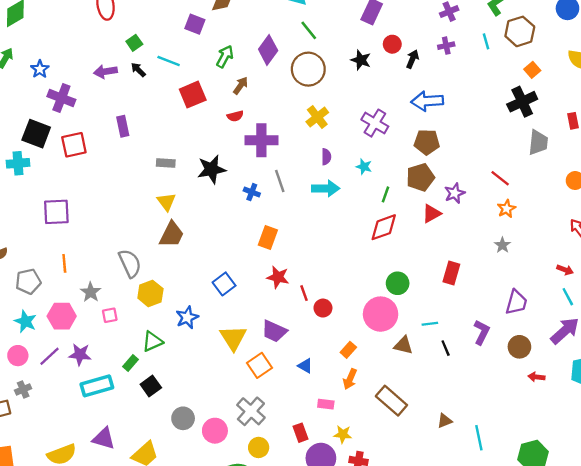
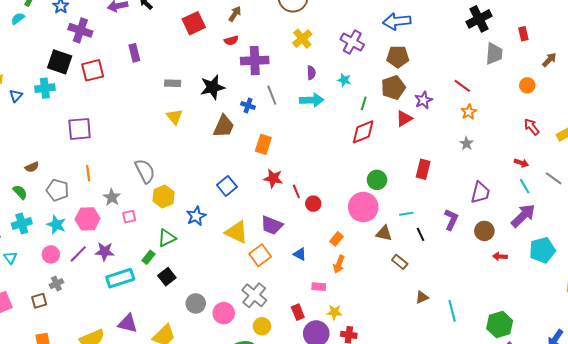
brown trapezoid: (172, 234) -> (224, 126), moved
gray pentagon: (28, 282) -> (58, 190), turned 30
yellow triangle: (233, 338) -> (237, 232), turned -30
brown rectangle: (391, 401) -> (400, 262), moved, size x0.6

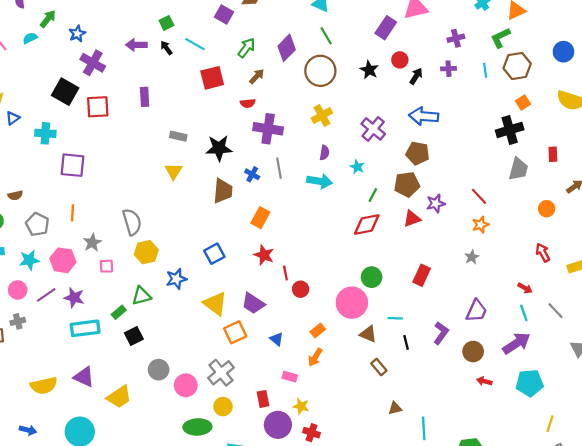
cyan cross: (45, 88) -> (45, 133), moved
brown trapezoid: (224, 126) -> (223, 191), turned -30
cyan star: (56, 225) -> (29, 260), turned 30

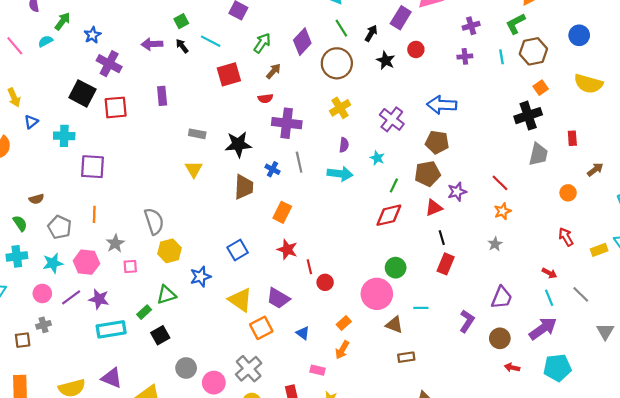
black arrow: (416, 76) -> (371, 33), moved
black line: (406, 342) -> (442, 238), moved
brown rectangle: (379, 367) -> (406, 357), turned -56

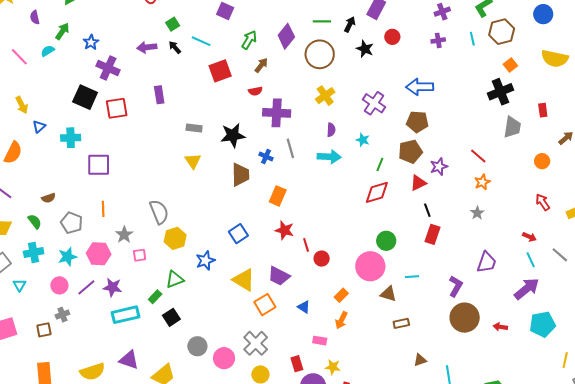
green line: (341, 28) -> (322, 21), turned -54
brown circle: (500, 338) -> (465, 318), moved, size x1.5

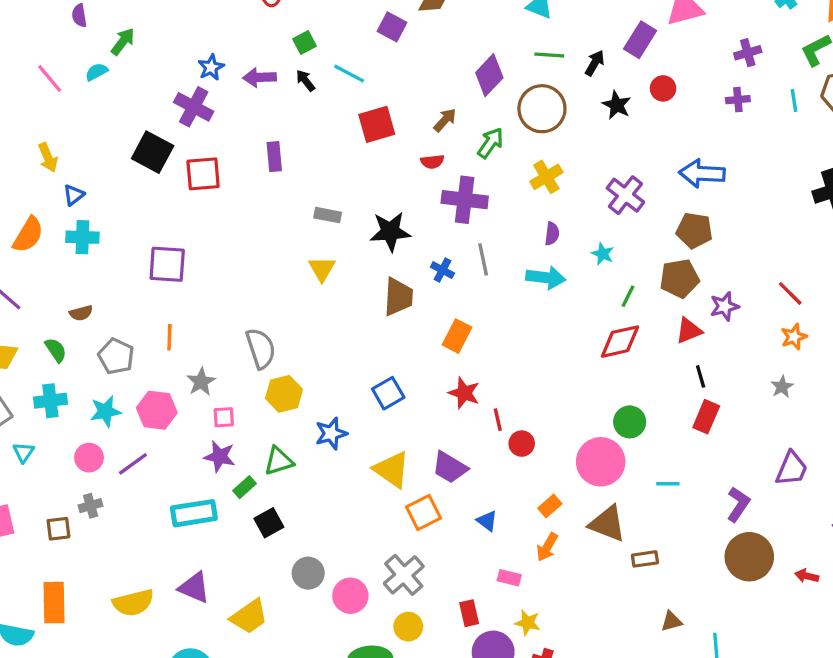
green arrow: (249, 40) -> (490, 143), moved
blue star: (91, 42) -> (211, 67), moved
cyan cross: (71, 138) -> (82, 237), moved
purple star: (112, 287) -> (220, 456), moved
brown triangle: (388, 294) -> (607, 524), moved, size x1.4

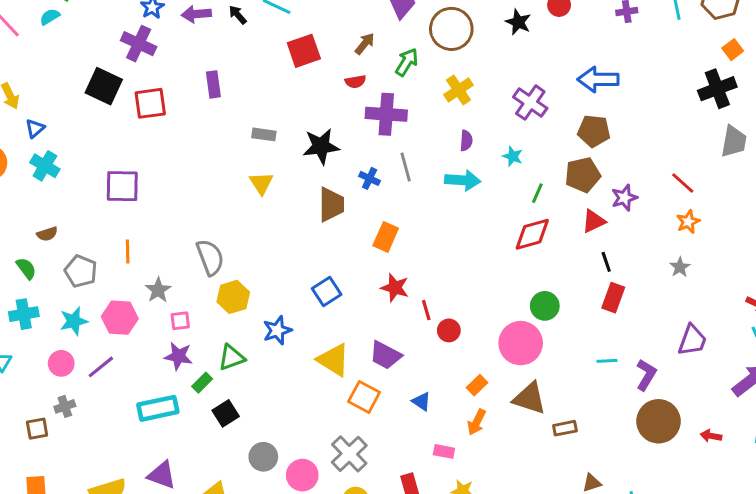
cyan cross: (82, 237) -> (45, 166), turned 32
cyan line: (668, 484) -> (607, 361), moved
orange square: (424, 513) -> (364, 397), turned -32

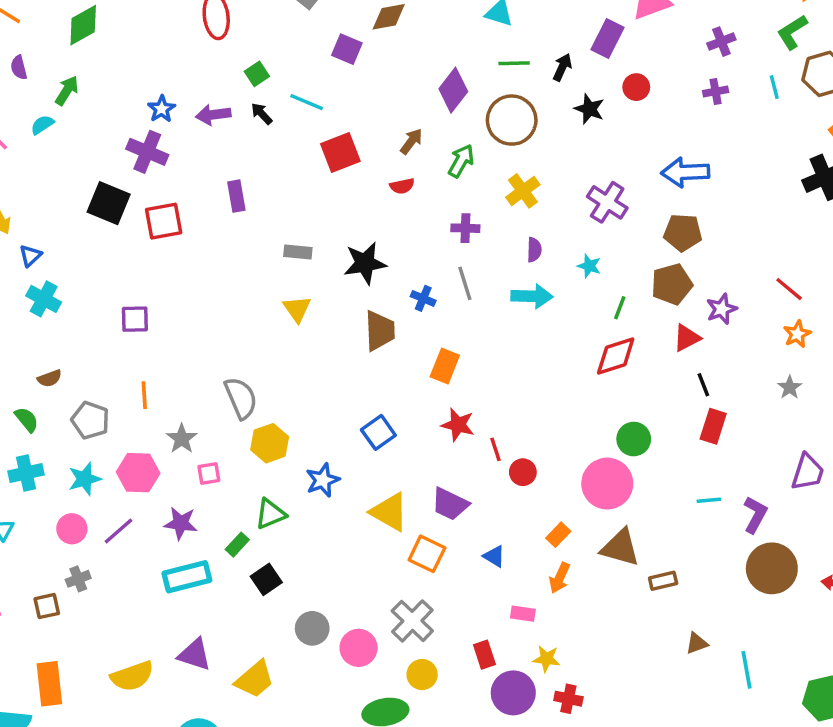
purple cross: (386, 114) -> (465, 228), moved, size x0.6
purple square: (122, 186) -> (135, 319), size x0.7
purple star: (178, 356) -> (181, 523), moved

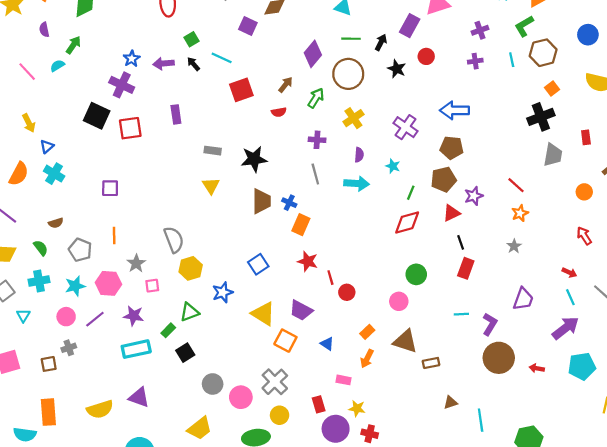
blue cross: (423, 298) -> (289, 203), moved
pink circle: (607, 484) -> (399, 301), size x0.6
yellow trapezoid: (255, 679) -> (200, 428), moved

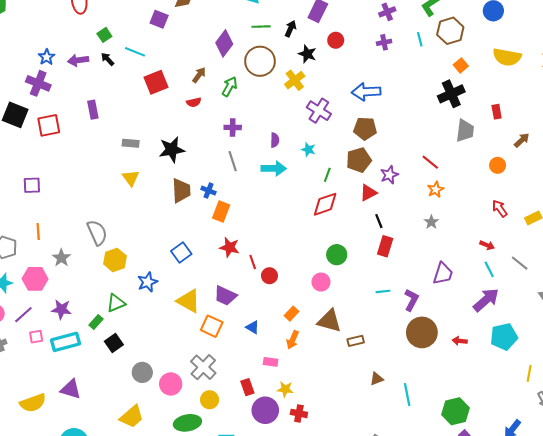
yellow cross: (353, 118) -> (295, 80), moved
pink square: (152, 286) -> (36, 337), moved

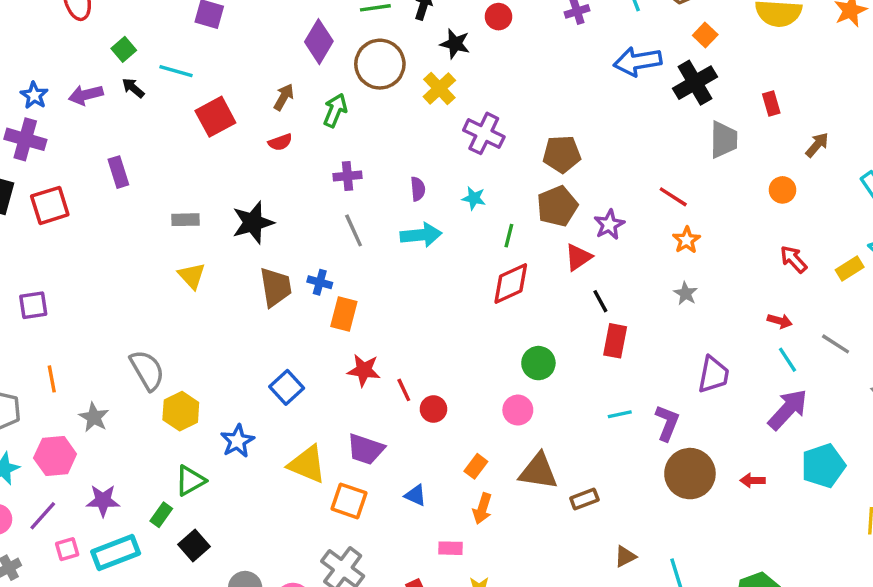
blue arrow: (366, 92) -> (638, 61), moved

